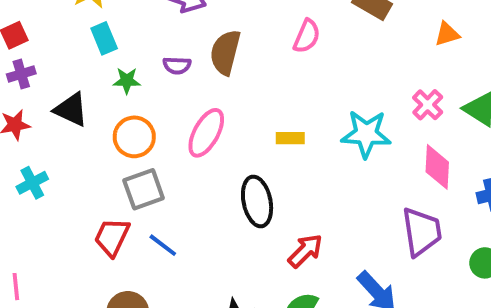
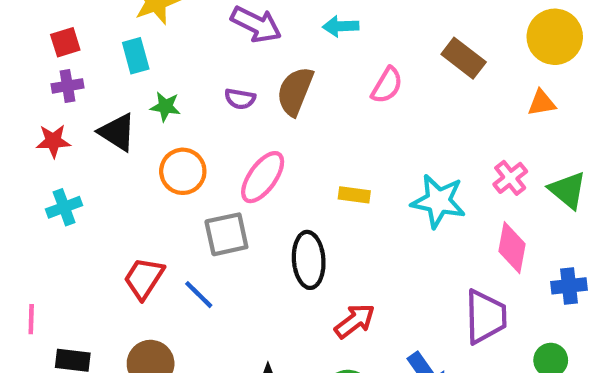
cyan rectangle: (104, 38) -> (136, 56), moved
green star: (127, 81) -> (165, 107), moved
gray square: (144, 189) -> (226, 234), moved

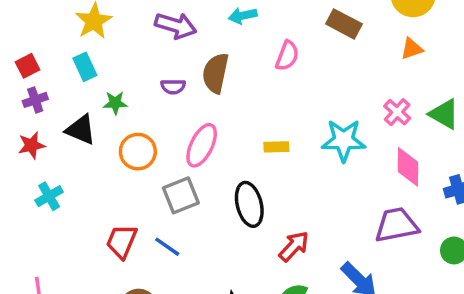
purple trapezoid: (486, 317) -> (397, 225), turned -90

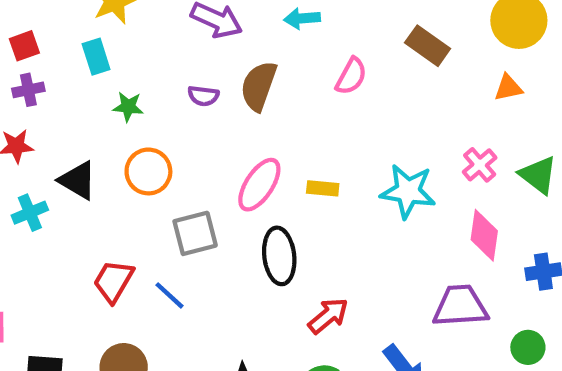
black triangle: (81, 130) -> (78, 180), moved
pink ellipse: (202, 145) -> (259, 185), moved

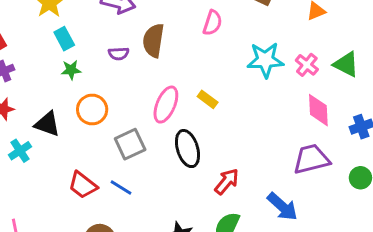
cyan rectangle: (96, 57) -> (64, 39), moved
yellow rectangle: (323, 188) -> (208, 99), turned 42
cyan star: (408, 191) -> (265, 60), moved
red trapezoid: (113, 281) -> (83, 185), turned -72

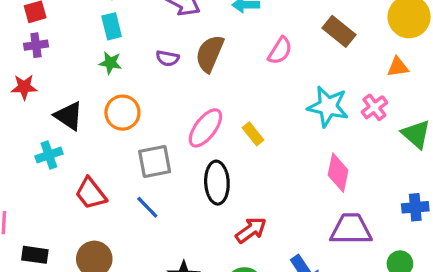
pink cross: (307, 65) -> (374, 107), moved
pink diamond: (318, 110) -> (338, 173), moved
cyan cross: (20, 151) -> (49, 155), moved
blue line: (121, 188) -> (147, 207), moved

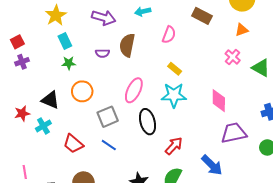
red star: (24, 87) -> (22, 113), moved
cyan star: (328, 107) -> (174, 95), moved
yellow rectangle: (253, 134) -> (175, 69), moved

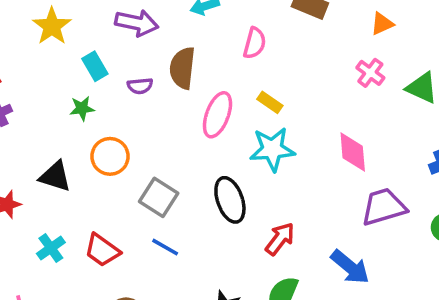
cyan rectangle: (65, 41) -> (95, 66), moved
pink ellipse: (134, 90) -> (217, 115), moved
gray square: (108, 117) -> (159, 197), turned -30
cyan cross: (43, 126) -> (51, 248), moved

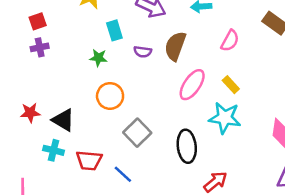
black triangle: (55, 176) -> (63, 120), moved
blue line: (165, 247) -> (123, 174), moved
cyan cross: (51, 248) -> (54, 150), turned 36
red trapezoid: (102, 250) -> (89, 160), turned -44

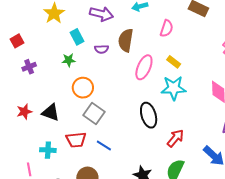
purple cross: (40, 47) -> (29, 67), moved
gray square: (137, 133) -> (94, 113), moved
cyan cross: (54, 150) -> (48, 150), moved

